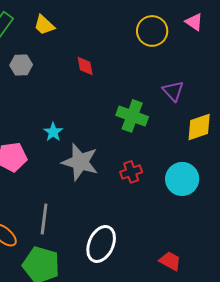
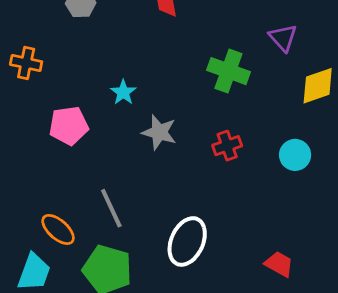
gray star: (80, 162) -> (159, 132), size x0.7
cyan circle: (182, 179) -> (295, 155), size x0.7
gray line: (44, 219) -> (111, 208), turned -32

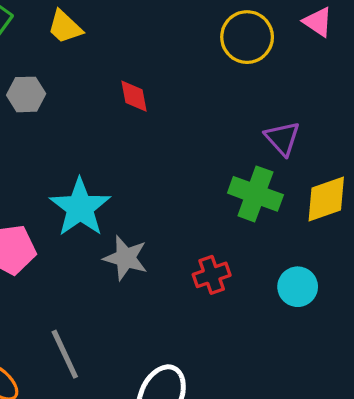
green cross: (228, 71) -> (255, 194), moved
cyan star: (123, 92) -> (80, 207), size x1.8

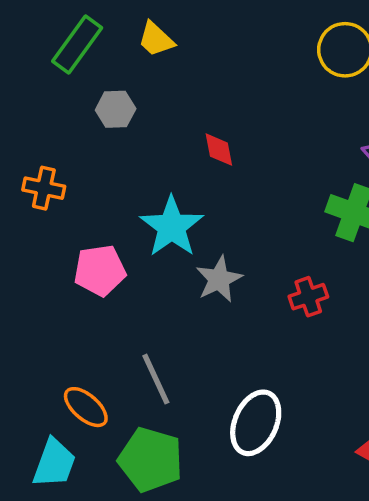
red diamond: (134, 96) -> (219, 150), moved
gray star: (126, 258) -> (219, 279), turned 30

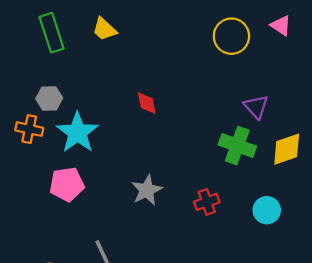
green rectangle: (77, 44) -> (52, 33), turned -54
gray hexagon: (116, 109) -> (49, 98), moved
cyan star: (172, 227) -> (77, 133), moved

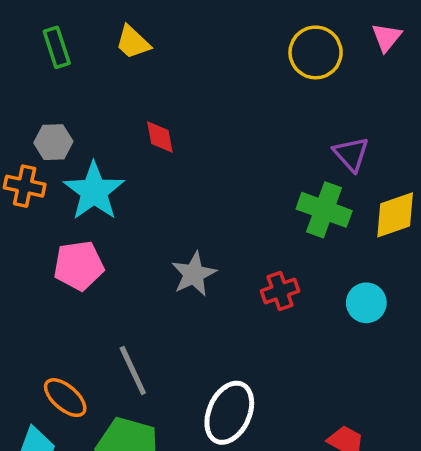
pink triangle: (281, 26) -> (387, 37), turned 35
green rectangle: (52, 33) -> (57, 47), size x0.7
red diamond: (147, 103) -> (160, 137), moved

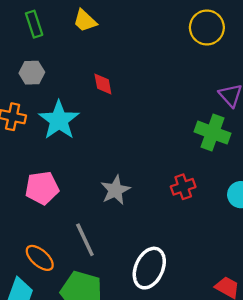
gray hexagon: (53, 142) -> (32, 73), moved
pink pentagon: (79, 266) -> (42, 188), moved
gray star: (194, 274) -> (115, 190), moved

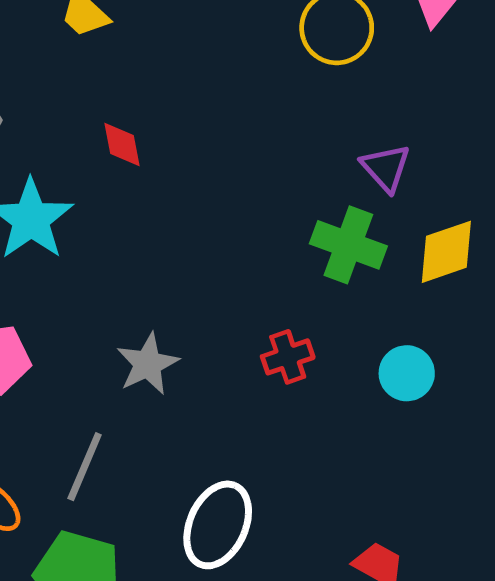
gray line: (85, 240) -> (85, 467), turned 48

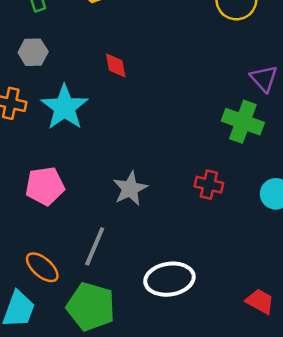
red cross: (288, 357) -> (209, 185), turned 32
white ellipse: (218, 525) -> (169, 279), turned 57

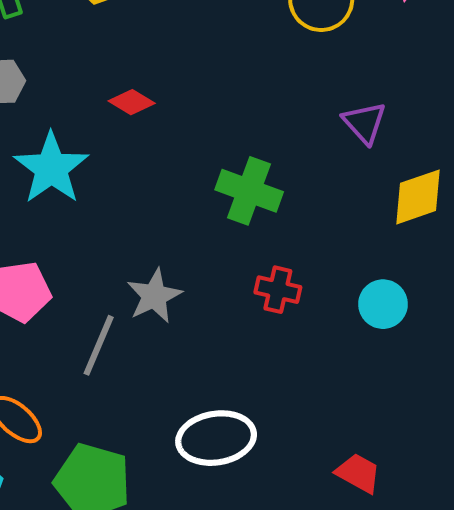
red diamond: (116, 65) -> (132, 102), turned -48
green cross: (243, 122) -> (249, 191), moved
gray line: (95, 246) -> (99, 345), moved

